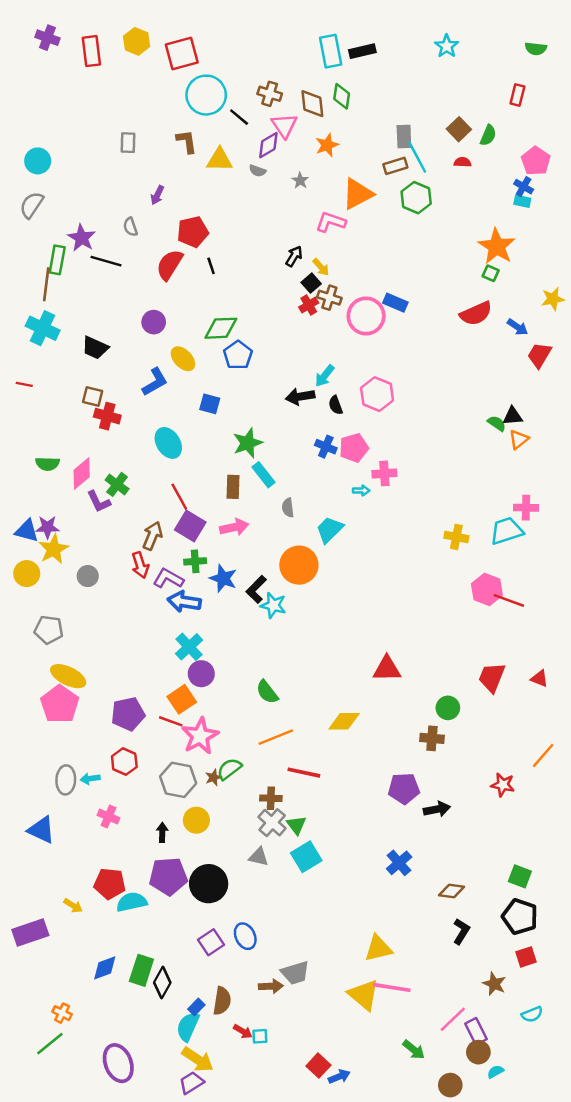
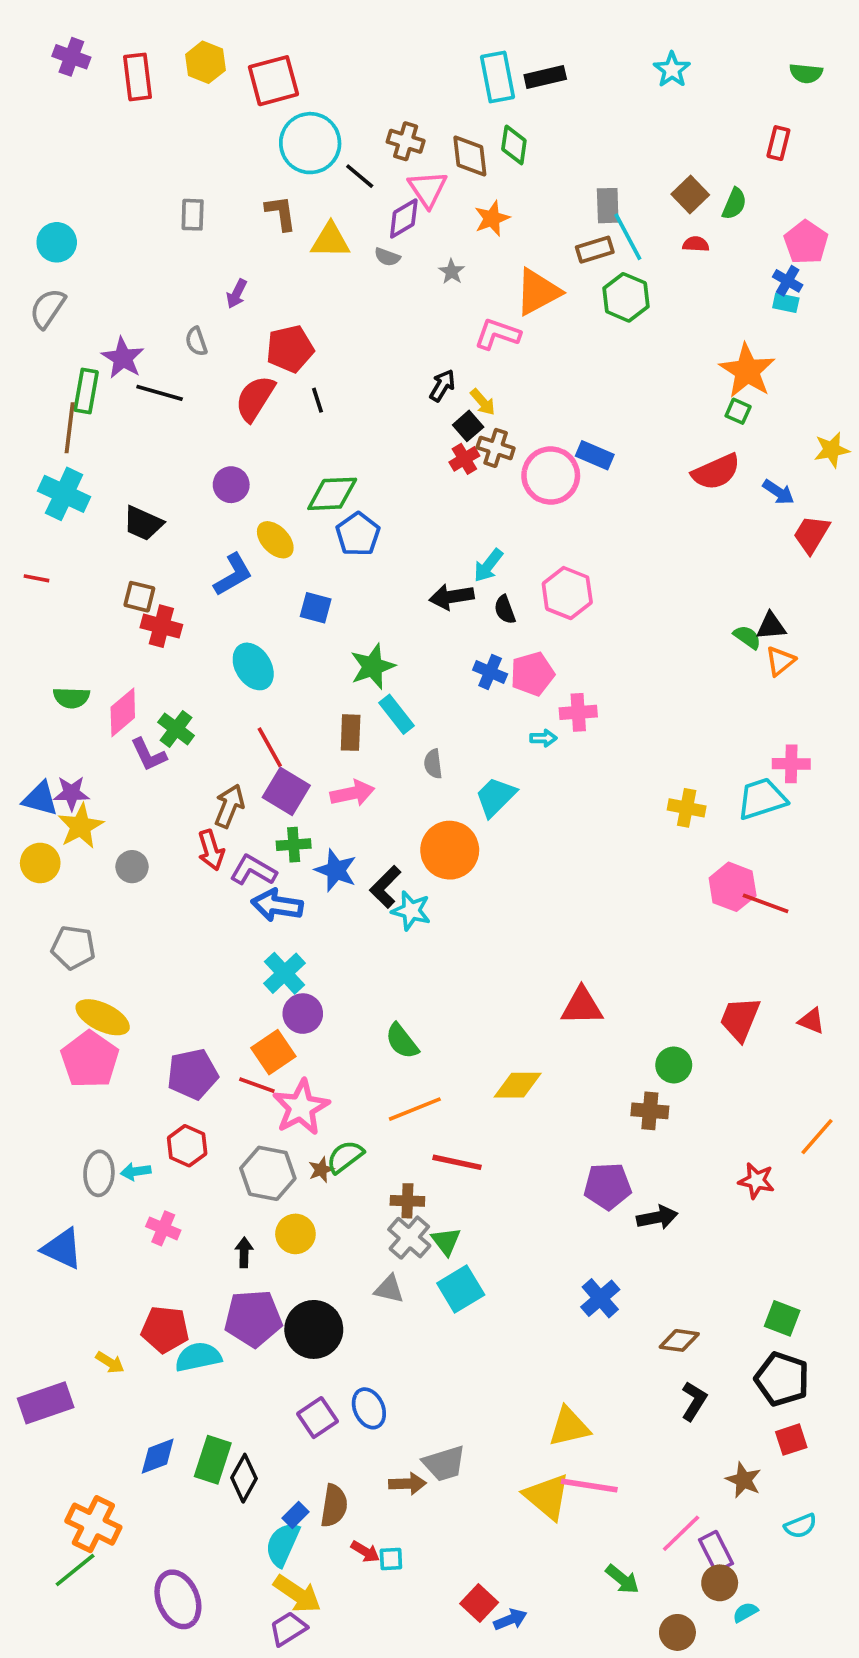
orange cross: (62, 1013) -> (93, 1524), size x1.8

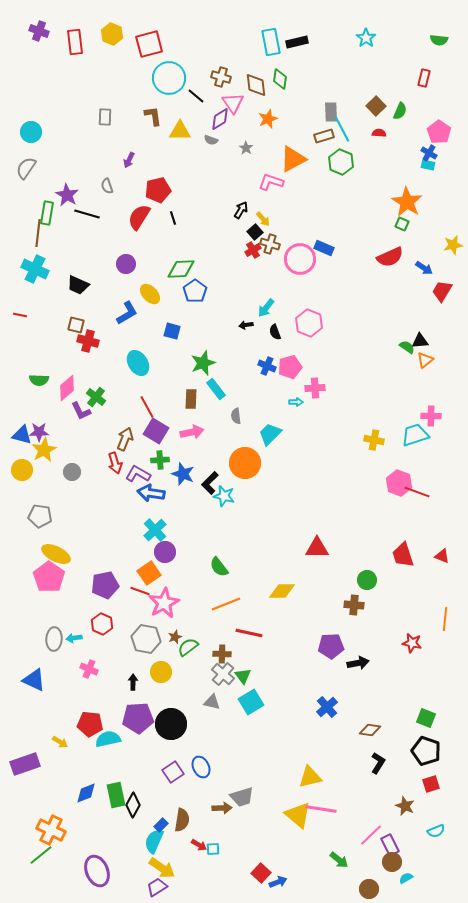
black arrow: (452, 597) -> (246, 325), size x0.6
red trapezoid: (740, 1019) -> (403, 555), turned -40
orange line: (817, 1137) -> (445, 619), turned -35
green semicircle: (345, 1157) -> (188, 647), moved
green rectangle: (213, 1460) -> (116, 795), turned -30

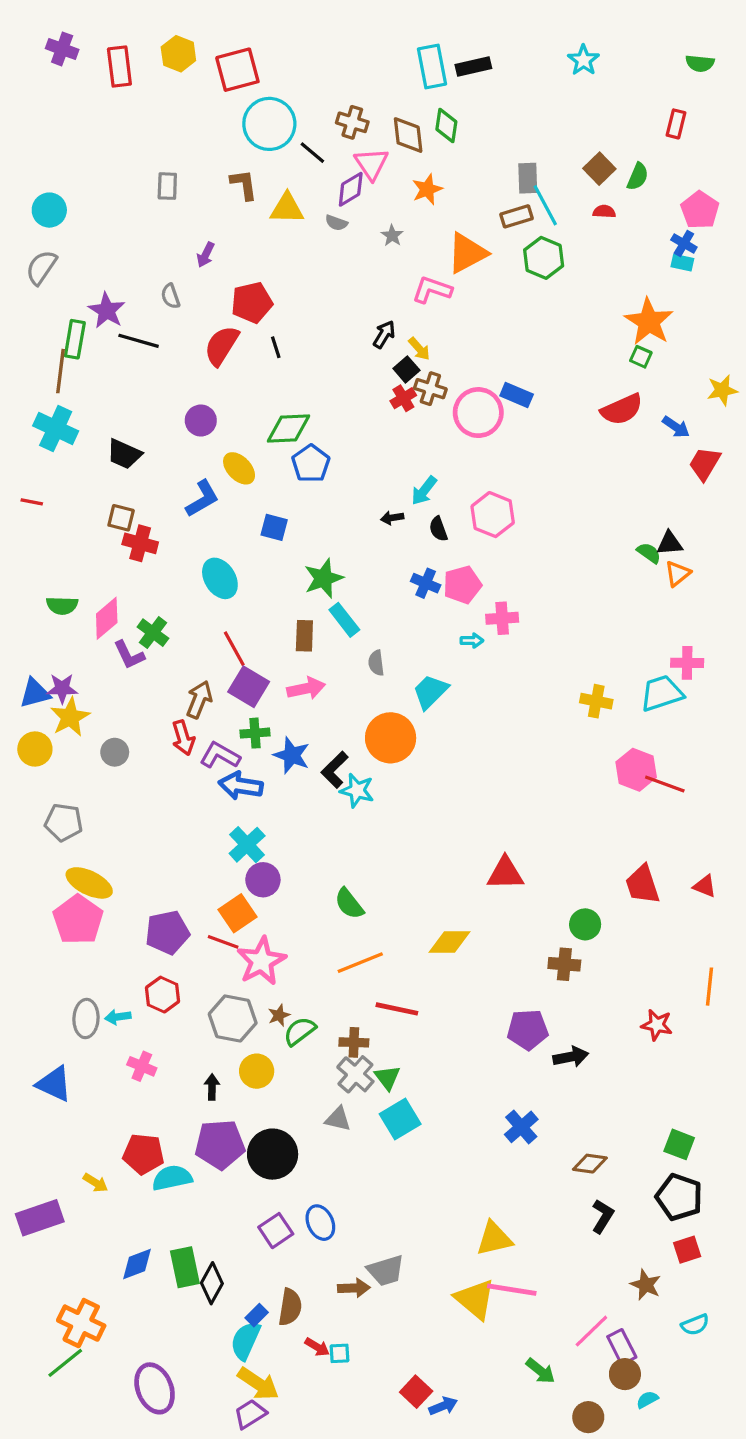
blue triangle: (22, 435) -> (35, 693), turned -30

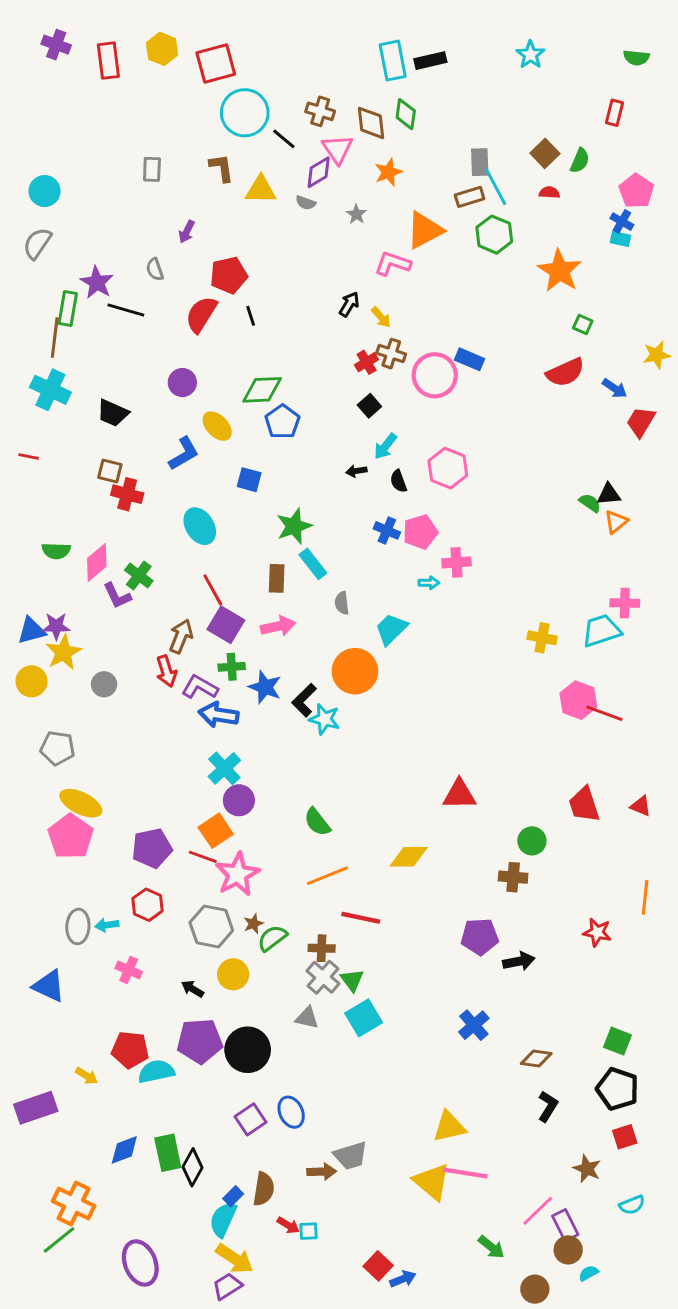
orange star: (649, 322) -> (559, 271), moved
black square: (406, 369) -> (369, 406), moved
black arrow: (212, 1087) -> (192, 989), turned -60

